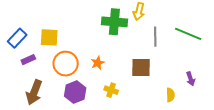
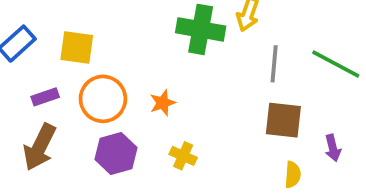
purple rectangle: (28, 60) -> (45, 97), moved
brown square: (141, 67) -> (283, 120), moved

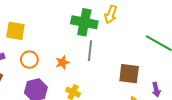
gray line: (274, 64) -> (90, 51), moved
orange circle: (103, 99) -> (29, 60), size x0.7

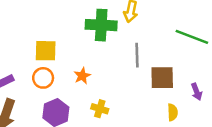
yellow square: (15, 31) -> (46, 51), moved
gray line: (90, 51) -> (137, 55), moved

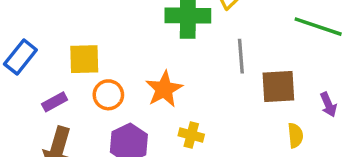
yellow square: (46, 51) -> (84, 59), moved
orange star: (82, 76) -> (164, 89), size x1.5

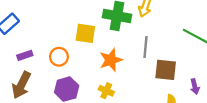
yellow square: (84, 59) -> (85, 33), moved
orange star: (164, 89) -> (111, 60), moved

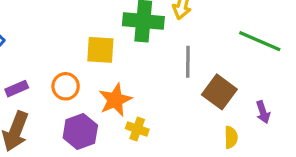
orange star: (111, 60) -> (115, 100), moved
brown square: (166, 70) -> (219, 92), turned 35

